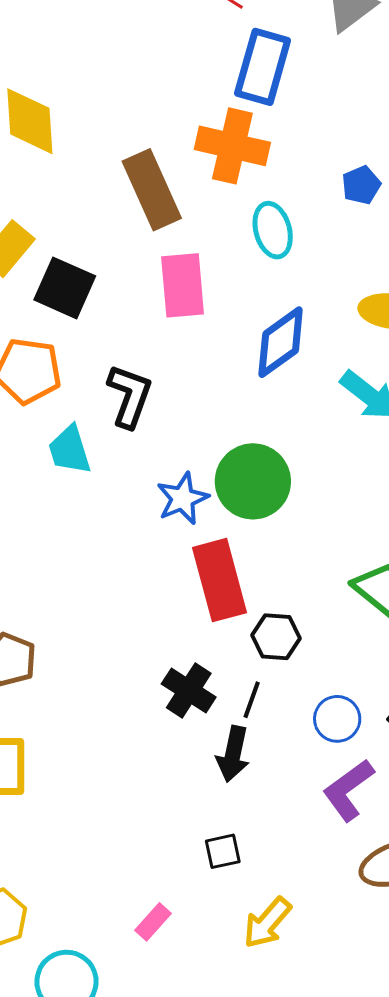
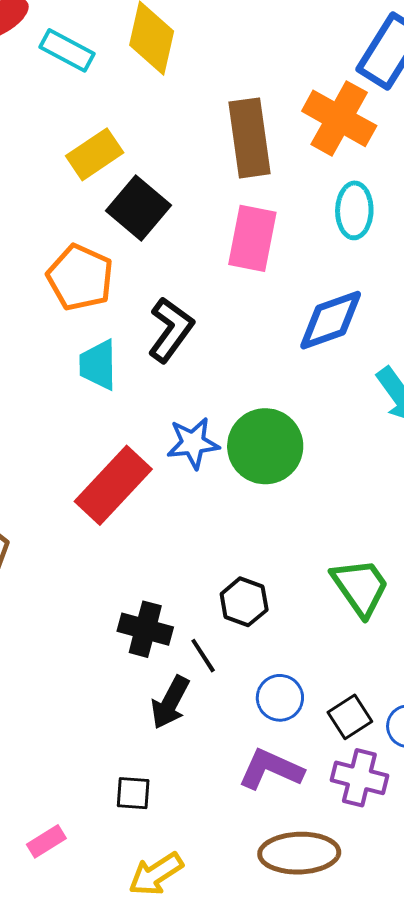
red rectangle: (219, 580) -> (113, 485), moved, turned 42
black cross: (189, 691) -> (145, 629), turned -34
black line: (252, 700) -> (203, 656), turned -69
purple L-shape: (348, 790) -> (271, 769), turned 44

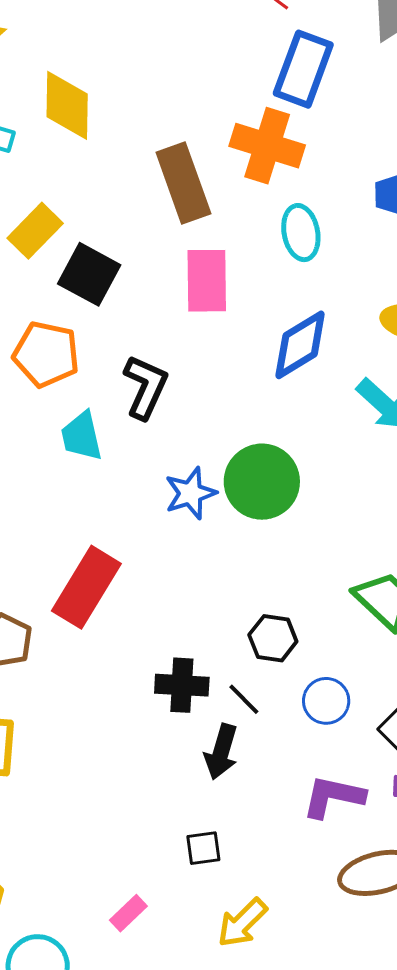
red rectangle: (113, 485) -> (86, 587), moved
blue circle: (280, 698) -> (326, 701), moved

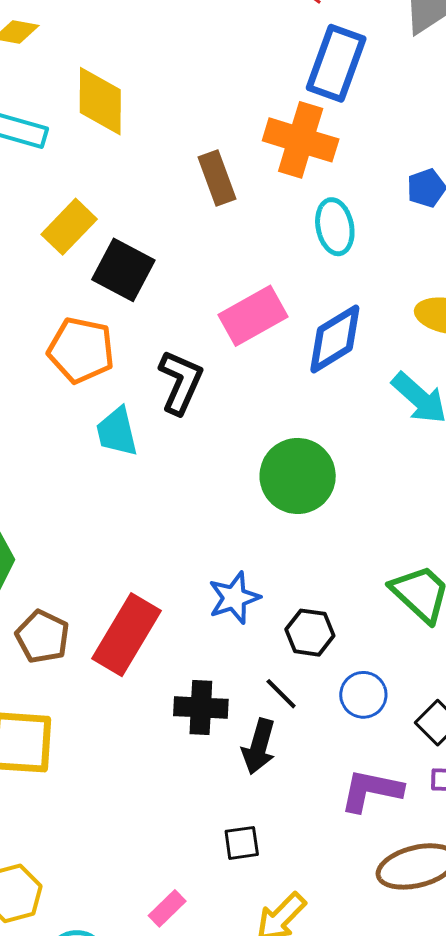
brown rectangle: (183, 183) -> (217, 178), size x0.7
pink rectangle: (207, 281) -> (253, 316), moved, turned 62
blue star: (190, 493) -> (234, 598), moved
red rectangle: (86, 587) -> (126, 635), moved
black cross: (182, 685) -> (201, 707), moved

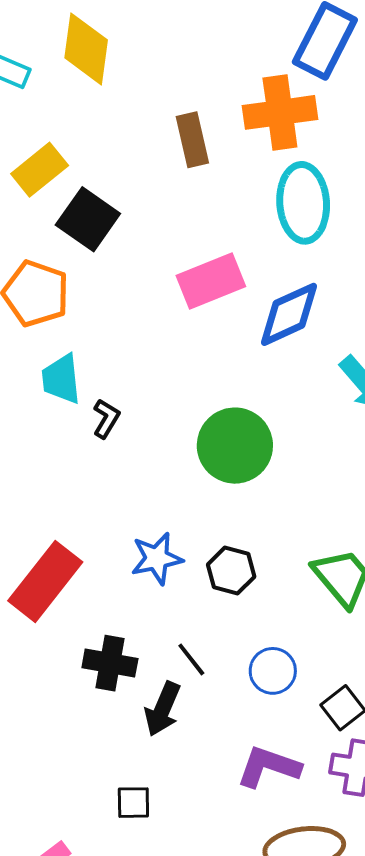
orange cross: (301, 140) -> (280, 112), turned -32
cyan ellipse: (335, 227) -> (303, 203), size x1.4
black L-shape: (181, 382) -> (106, 419), moved, size x0.6
black hexagon: (310, 633) -> (231, 571), moved

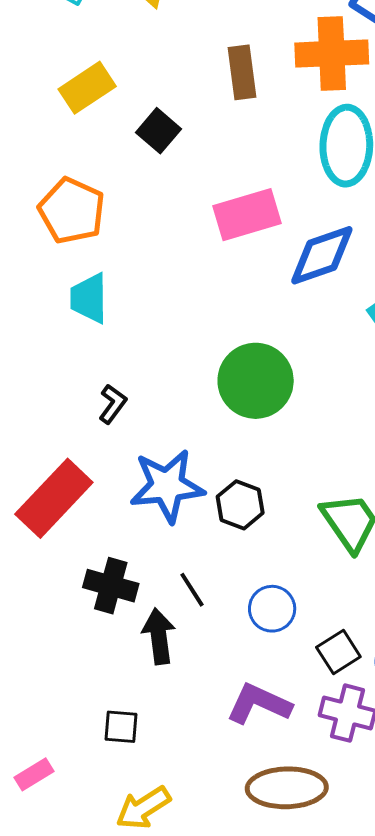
black square: (88, 219) -> (158, 131), moved, size x0.7
black L-shape: (106, 419) -> (113, 404), moved
blue star: (157, 558) -> (167, 486), size x1.4
black arrow: (163, 709) -> (159, 636), turned 144

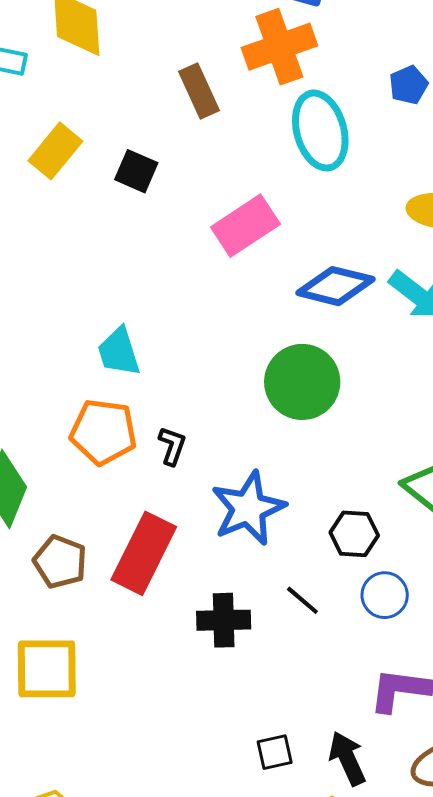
orange pentagon: (72, 211) -> (103, 432), moved
blue diamond: (322, 255) -> (335, 286), moved, turned 50
black hexagon: (240, 505) -> (354, 534), moved
black arrow: (159, 636) -> (347, 758), moved

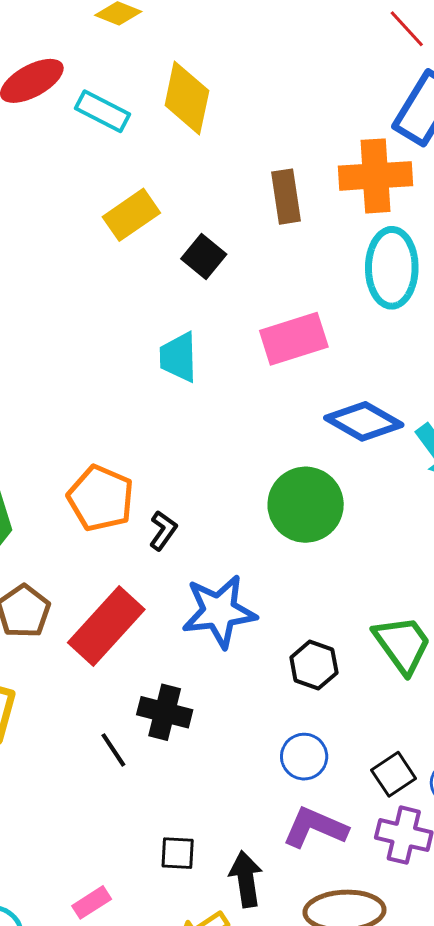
cyan trapezoid: (119, 352) -> (178, 357), moved
blue circle: (385, 595) -> (304, 757), moved
black line: (302, 600) -> (113, 750), moved

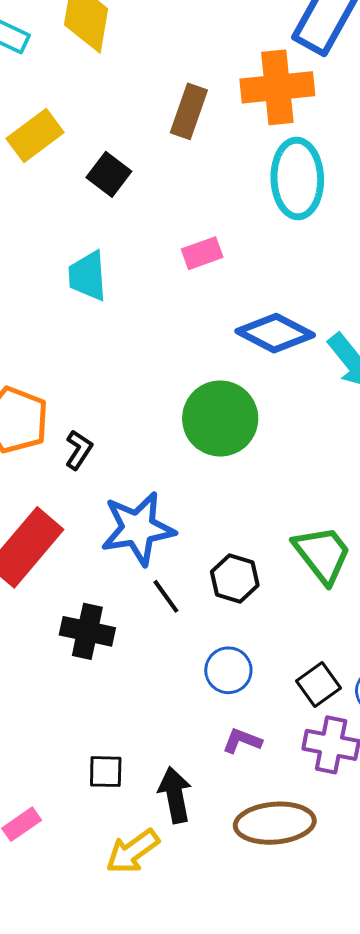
brown rectangle: (286, 197) -> (189, 111), turned 30
pink rectangle: (294, 339) -> (202, 253), size x0.6
black line: (113, 750) -> (166, 596), moved
purple L-shape: (315, 828) -> (242, 741), size x0.6

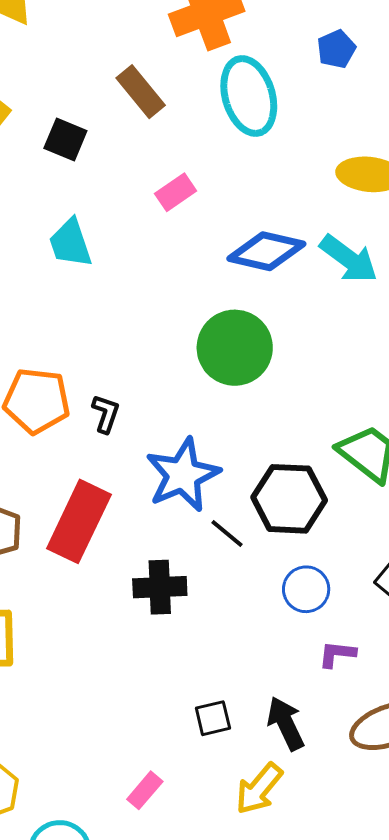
brown rectangle: (189, 111) -> (141, 92), moved, turned -44
black hexagon: (235, 578) -> (289, 499), size x1.5

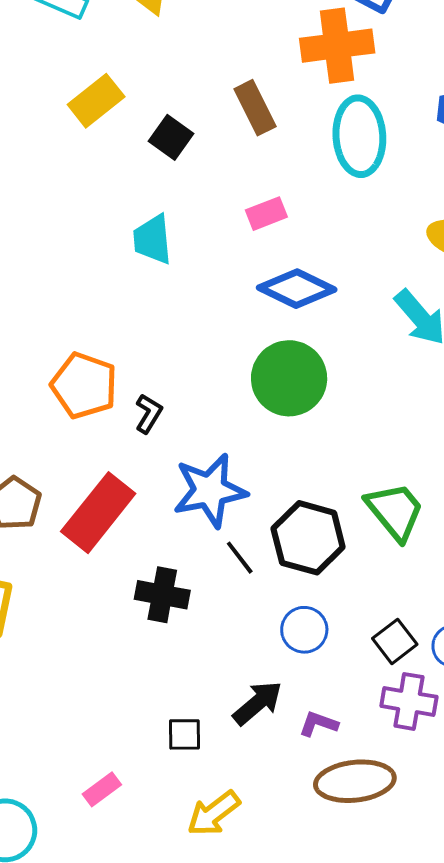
blue diamond: (266, 251) -> (297, 289), moved
purple L-shape: (337, 654) -> (318, 724), moved
black arrow: (286, 723) -> (258, 703), moved, turned 62

